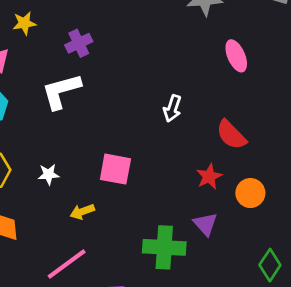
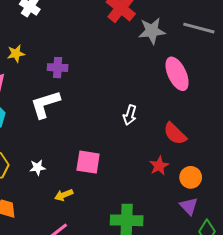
purple cross: (79, 43) -> (58, 68), turned 30
pink ellipse: (236, 56) -> (177, 74), size x1.4
purple triangle: (205, 224) -> (189, 206), moved

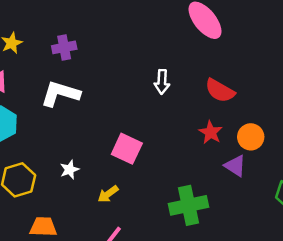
white L-shape: (45, 104) -> (60, 94), turned 48
pink square: (88, 162) -> (127, 149), turned 30
purple triangle: (189, 206) -> (235, 166), moved

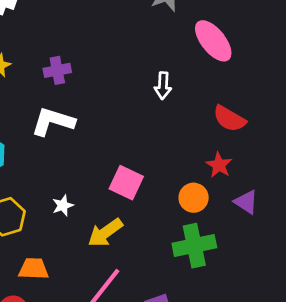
white arrow: (162, 82) -> (163, 86), moved
orange circle: (251, 137) -> (194, 198), moved
yellow arrow: (108, 194) -> (105, 233), size x1.5

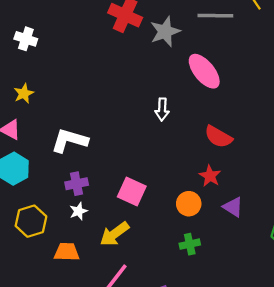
purple cross: (57, 70) -> (77, 184), moved
green cross: (194, 246) -> (190, 244), size x0.6
orange trapezoid: (34, 269) -> (67, 252), moved

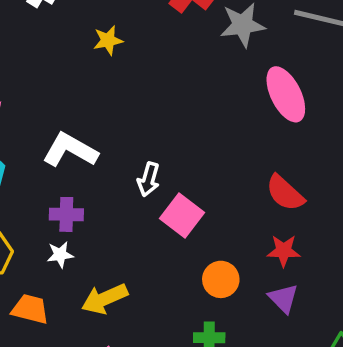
yellow star: (24, 93) -> (108, 40), moved
white arrow: (162, 109) -> (149, 179), moved
red star: (210, 176) -> (284, 251), moved, turned 30
pink square: (132, 191) -> (182, 215), moved

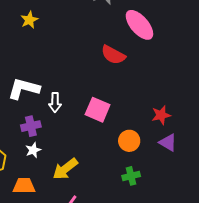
white arrow: (149, 179) -> (55, 102), moved
red semicircle: (285, 193) -> (113, 55), moved

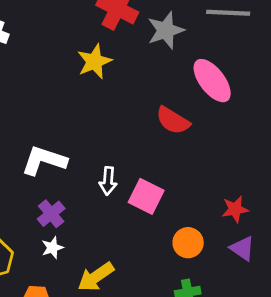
yellow star: (29, 20) -> (94, 61), moved, size x1.4
white arrow: (55, 102) -> (108, 181), moved
purple cross: (31, 126) -> (51, 214), turned -30

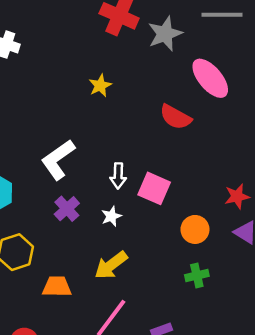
yellow star: (94, 61) -> (100, 86), moved, size x0.7
white L-shape: (44, 160) -> (58, 160), turned -51
white star: (52, 248) -> (111, 216), moved

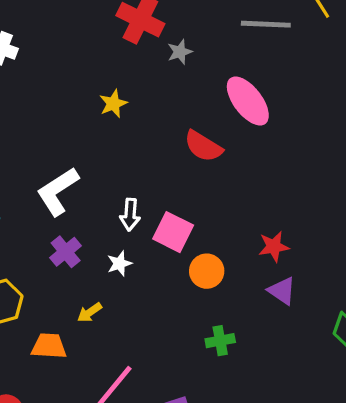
gray star: (165, 34) -> (180, 52), moved, size x0.6
orange circle: (195, 229) -> (207, 271), moved
yellow arrow: (111, 265) -> (90, 312), moved, size x0.6

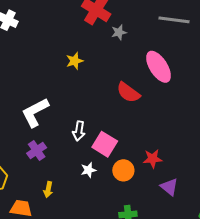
red star: (274, 247) -> (153, 159), moved
white star: (119, 264) -> (88, 170), moved
yellow arrow: (90, 312) -> (48, 190), turned -49

